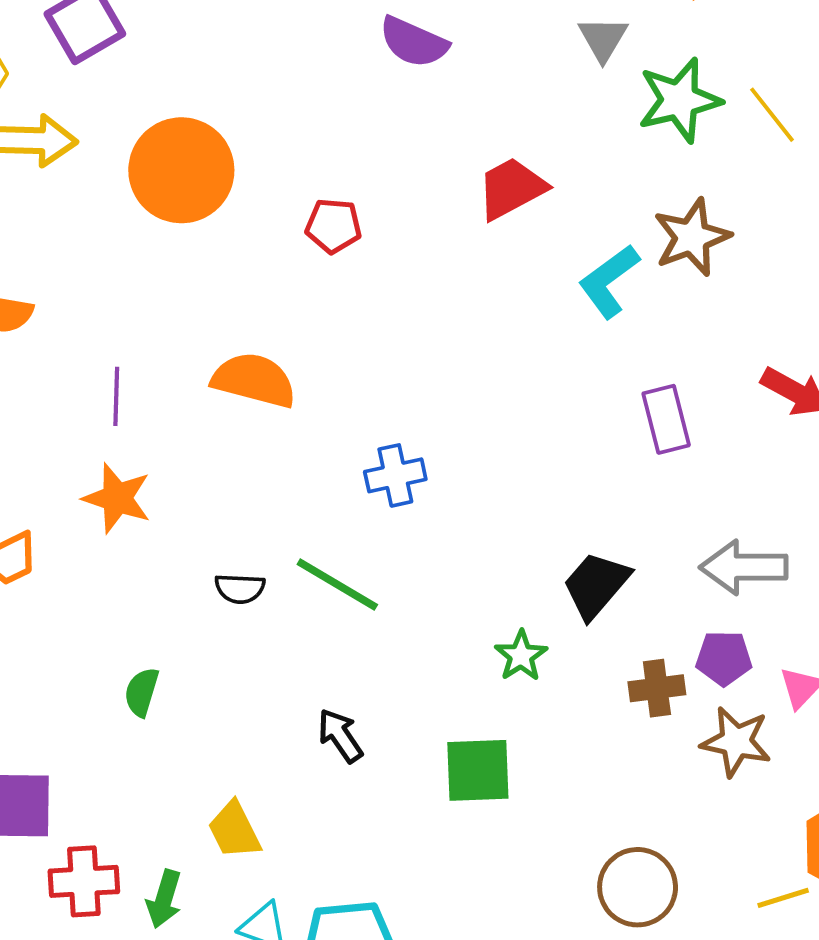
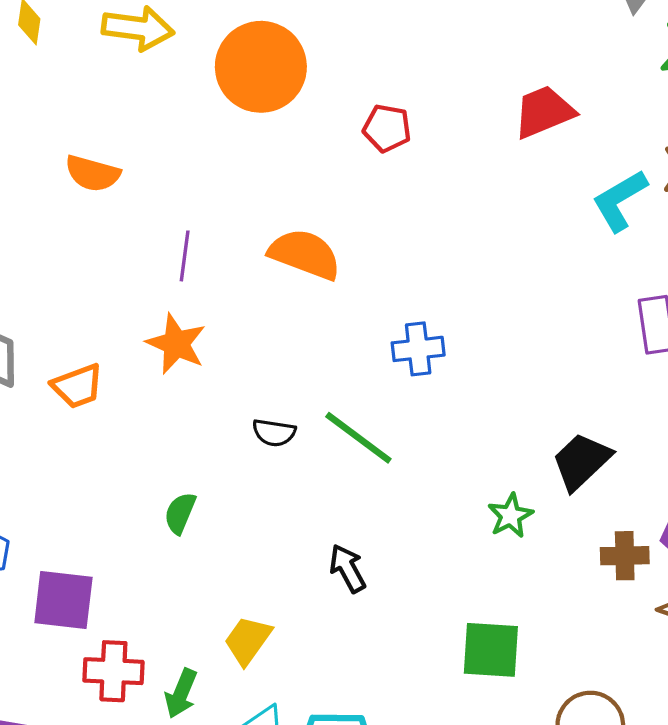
green square: (478, 770) -> (491, 650), moved
yellow trapezoid: (234, 830) -> (248, 640), turned 56

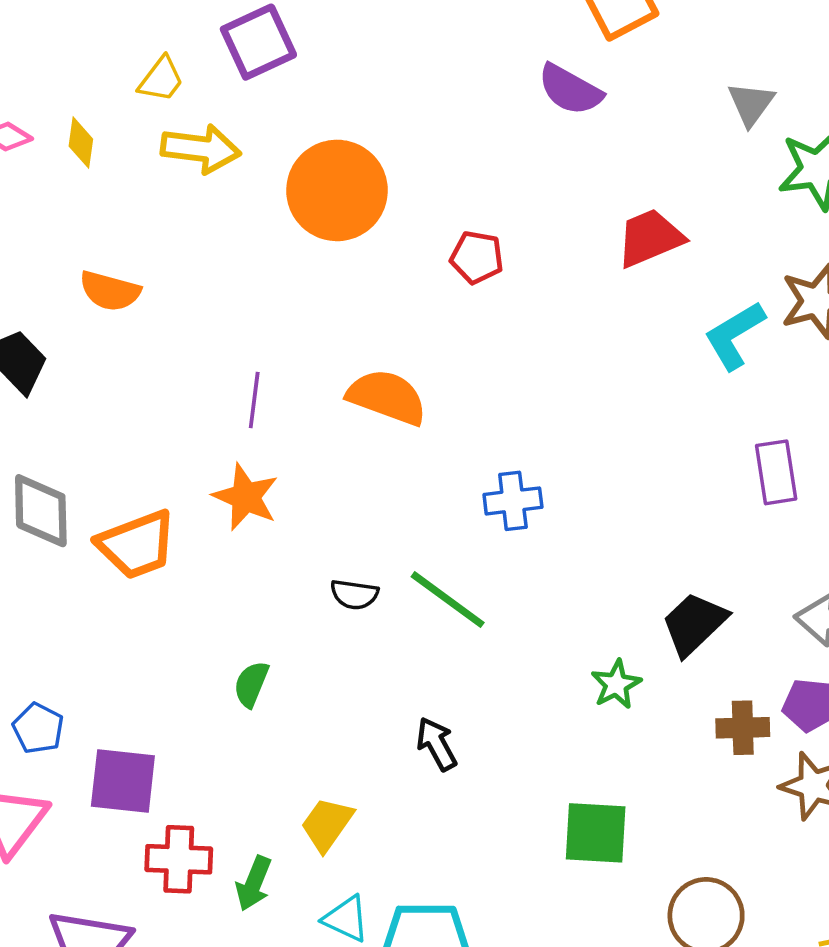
orange semicircle: (93, 173) -> (110, 291), moved
orange trapezoid: (77, 386) -> (137, 545), size x1.4

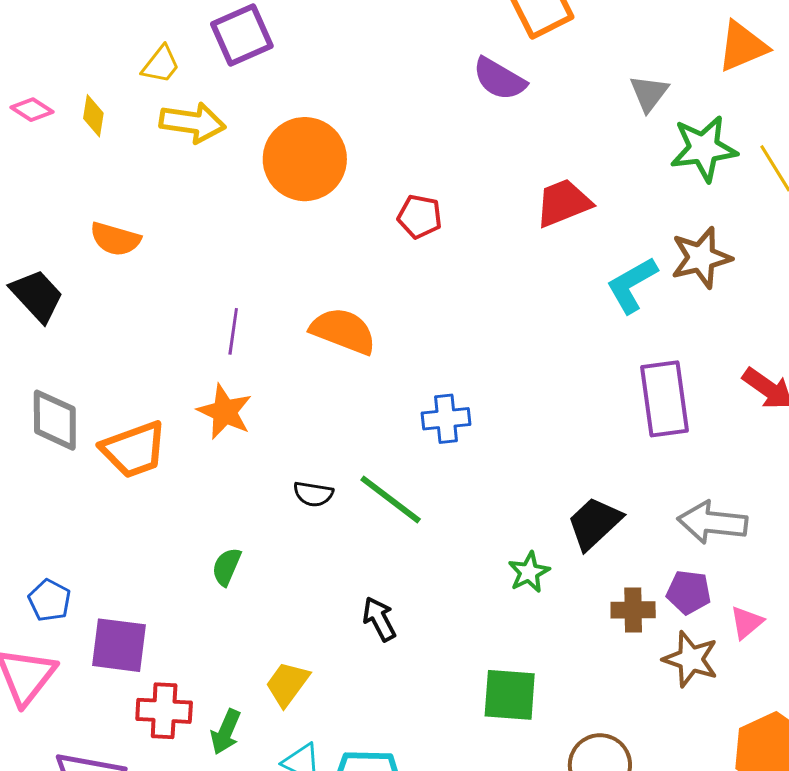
purple rectangle: (776, 472) -> (664, 399), size x1.4

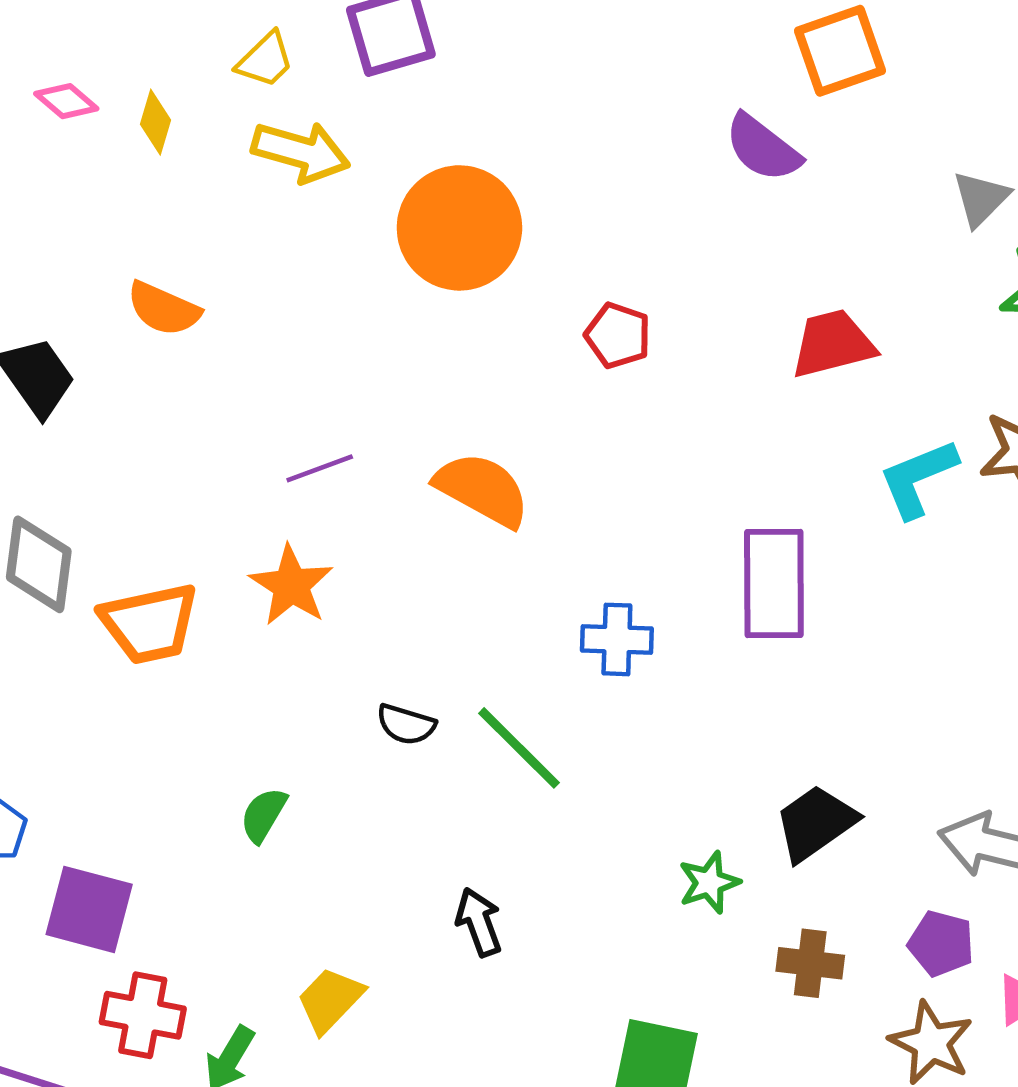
purple line: (233, 331) -> (320, 468), turned 54
purple rectangle: (664, 399) -> (774, 584), moved
brown cross: (633, 610) -> (810, 963), moved

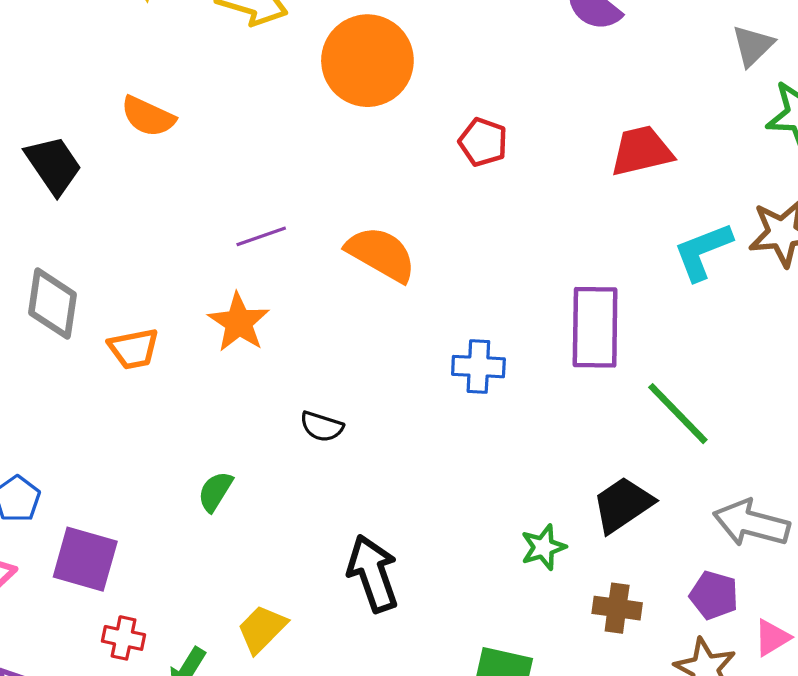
orange trapezoid: (150, 623) -> (134, 349), size x0.7
green line: (519, 748) -> (678, 414), moved
black arrow: (479, 922) -> (373, 573), size x1.5
red cross: (143, 1015) -> (123, 638), size x0.7

